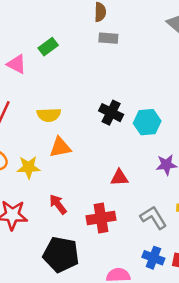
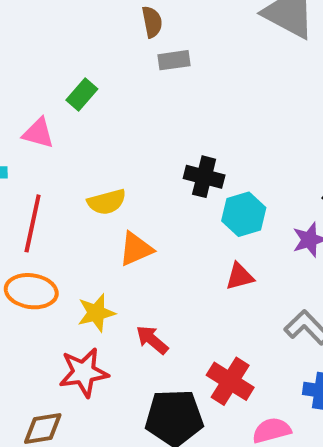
cyan hexagon: (147, 122) -> (244, 214), moved
yellow star: (29, 167) -> (96, 313), moved
red cross: (101, 218) -> (230, 381), moved, turned -36

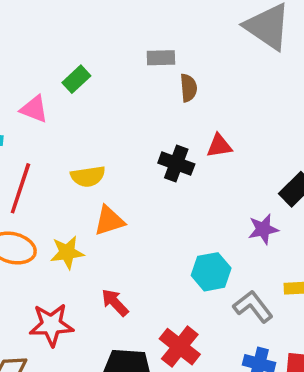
brown semicircle: (152, 22) -> (188, 88), moved
cyan hexagon: (244, 214) -> (211, 272), moved
red triangle: (240, 276) -> (219, 146), moved
yellow star: (96, 313) -> (67, 252), moved

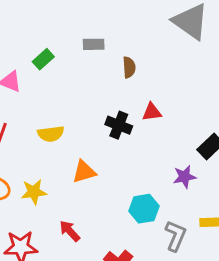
gray rectangle: (161, 58) -> (94, 44), moved
orange triangle: (109, 221) -> (84, 172), moved
gray L-shape: (253, 306) -> (176, 236), turned 60

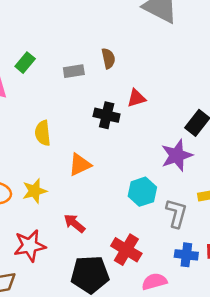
gray rectangle: (94, 44) -> (74, 71), moved
yellow semicircle: (51, 134) -> (43, 133), turned 100
purple star: (184, 177) -> (177, 155), size x1.4

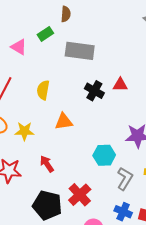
brown semicircle: (108, 58) -> (66, 14), moved
gray rectangle: (74, 71) -> (80, 51), size x1.8

